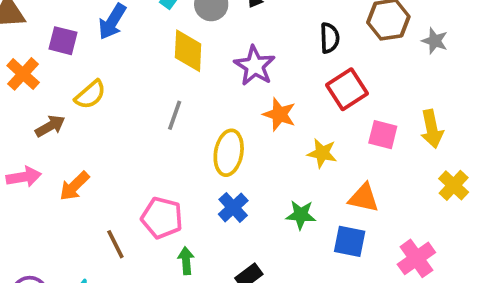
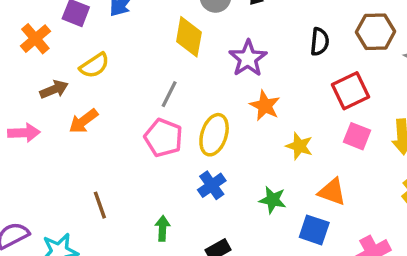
red square: (347, 89) -> (350, 91), moved
orange arrow: (74, 186) -> (83, 121), moved
pink pentagon: (162, 218) -> (163, 138), moved

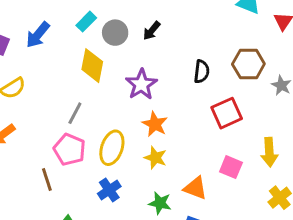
pink square: (357, 136) -> (231, 167), moved
yellow star: (299, 146) -> (155, 158), moved
orange triangle: (332, 192) -> (195, 188), moved
brown line: (100, 205) -> (47, 179), moved

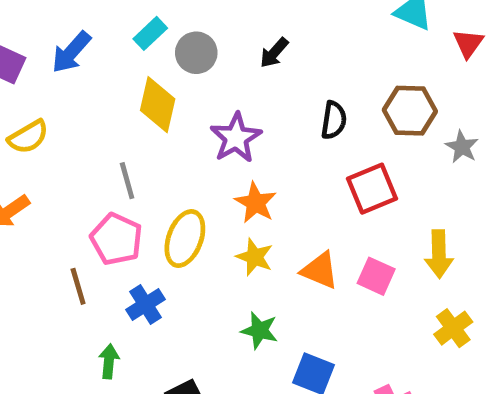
black arrow: (152, 31) -> (274, 53), moved
gray line: (75, 113) -> (127, 181), turned -45
orange triangle: (195, 188) -> (320, 270), moved
blue cross: (109, 190) -> (145, 305), moved

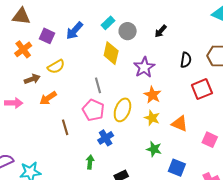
pink square: (376, 276) -> (210, 140), moved
brown line: (78, 286) -> (65, 127), moved

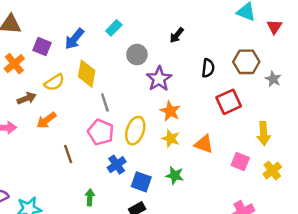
gray circle: (128, 31) -> (137, 55), moved
yellow diamond: (111, 53) -> (87, 74), moved
green arrow: (90, 162) -> (90, 197), moved
blue square: (177, 168) -> (141, 182), moved

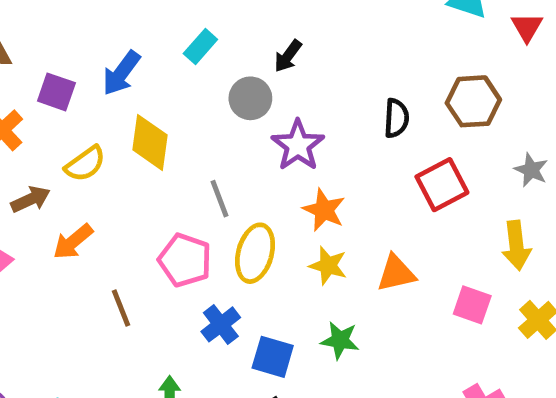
black arrow: (177, 35) -> (288, 56), moved
gray star: (273, 79) -> (531, 170), moved
gray line: (105, 103) -> (219, 199), moved
orange triangle: (204, 144) -> (396, 273), turned -30

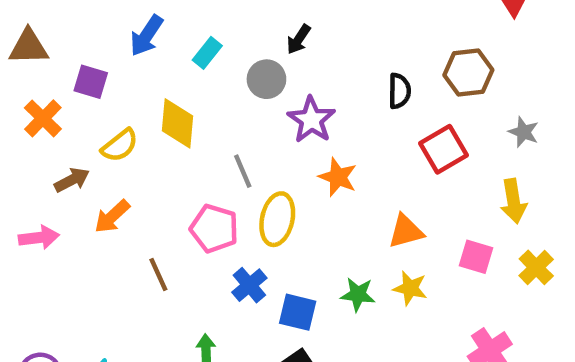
cyan rectangle: (200, 46) -> (207, 53), moved
blue arrow: (121, 73) -> (147, 36), moved
yellow star: (328, 266) -> (410, 288), moved

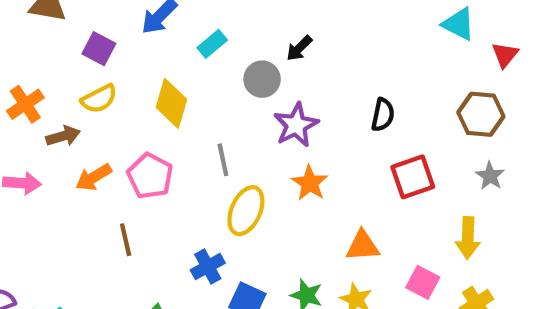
brown hexagon: (468, 72) -> (481, 114), moved
orange cross: (43, 118) -> (25, 104), moved
yellow semicircle: (120, 145) -> (99, 99), moved
pink pentagon: (214, 228) -> (150, 176), moved

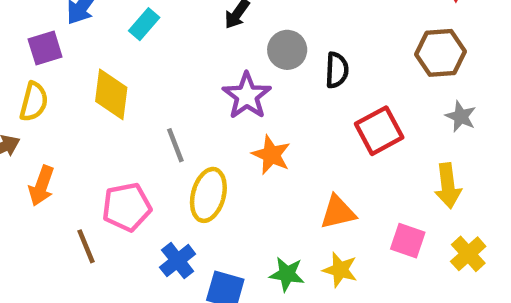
purple square: (99, 49) -> (45, 48), moved, turned -36
gray circle: (262, 79) -> (287, 50), moved
yellow semicircle: (99, 99) -> (34, 102), turned -39
pink pentagon: (150, 176) -> (127, 207), moved, turned -30
orange arrow: (94, 177) -> (41, 186), turned -30

